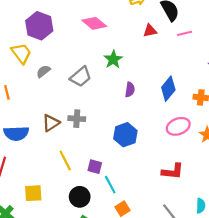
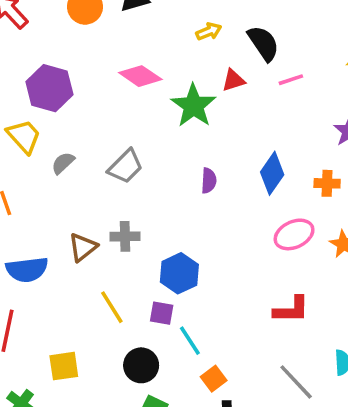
green star: (113, 59) -> (193, 106), moved, size x1.4
blue hexagon: (125, 135) -> (179, 273), moved

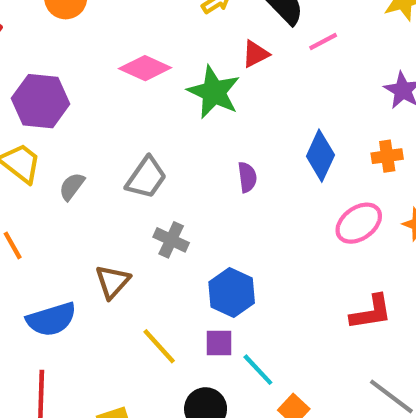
gray cross: (125, 236) -> (171, 240), moved, turned 36

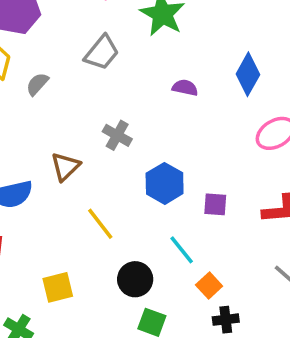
purple semicircle: (247, 177) -> (185, 88), turned -75
gray trapezoid: (146, 178) -> (102, 53), moved
purple square: (219, 343) -> (215, 204), moved

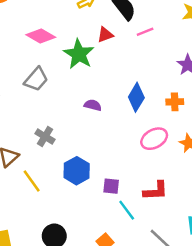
yellow line: (100, 224) -> (32, 181), moved
cyan line: (182, 250) -> (127, 210), moved

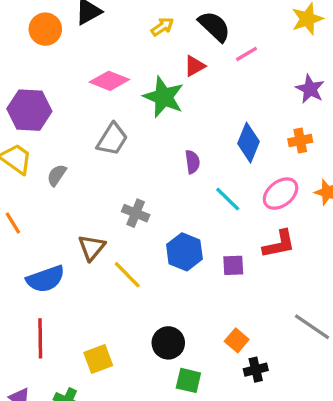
purple semicircle: (93, 105) -> (192, 162), turned 77
red L-shape: (156, 191) -> (279, 244), moved
cyan line: (127, 210) -> (228, 199), moved

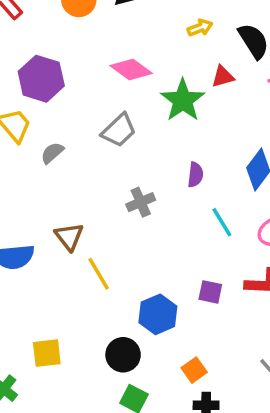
gray cross: (136, 213) -> (141, 202), moved, turned 30
brown triangle: (92, 248) -> (69, 237), turned -32
blue hexagon: (184, 252) -> (158, 314), moved

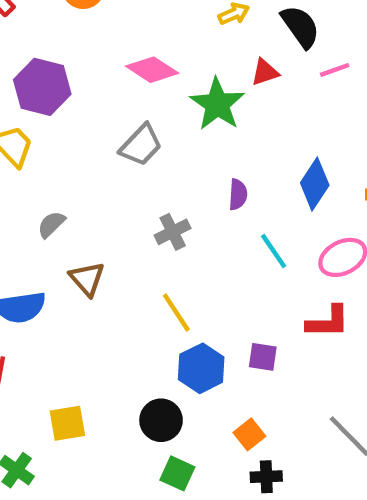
gray semicircle: (52, 153) -> (51, 224), moved
yellow line: (99, 274) -> (176, 312), moved
purple square: (210, 292) -> (263, 357), moved

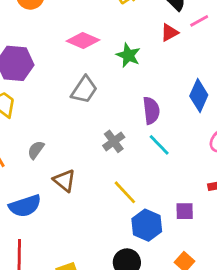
red triangle: (265, 72) -> (169, 33), moved
green star: (217, 104) -> (128, 55), size x0.7
purple semicircle: (238, 194) -> (151, 111), size x1.4
cyan line: (274, 251) -> (159, 145), moved

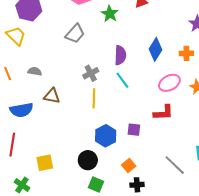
gray semicircle: (36, 150) -> (35, 71), turned 56
brown triangle: (64, 181) -> (52, 96), turned -36
yellow line: (125, 192) -> (94, 98), moved, turned 36

